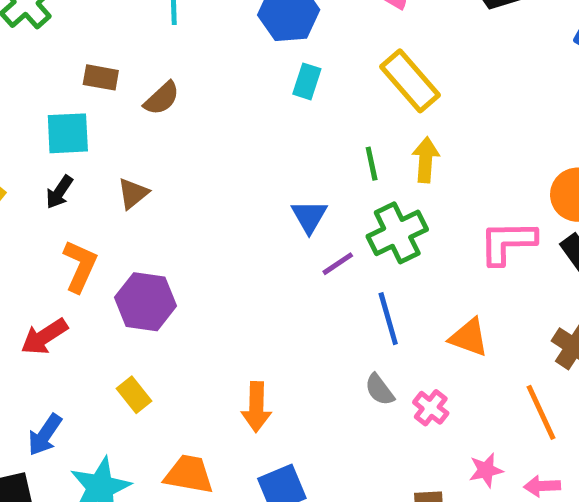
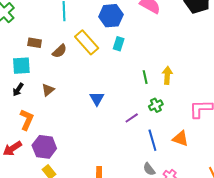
yellow rectangle: (410, 81) -> (87, 42), moved
blue triangle: (309, 216) -> (97, 99), moved
green cross: (397, 233) -> (156, 105), size x0.6
purple hexagon: (146, 302) -> (44, 147), moved
orange triangle: (469, 337) -> (180, 139), moved

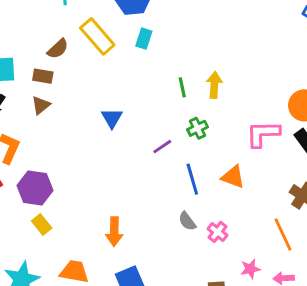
brown rectangle: (35, 43) -> (43, 76), moved

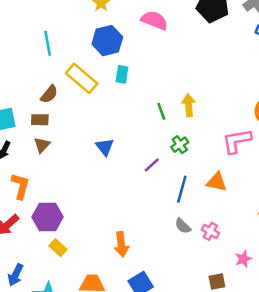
blue line: (192, 179) -> (182, 189), turned 40

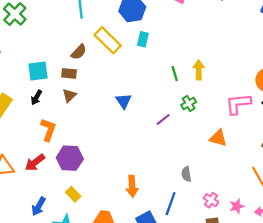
blue line: (182, 189) -> (171, 204), moved
gray semicircle: (183, 226) -> (186, 174), turned 32
pink cross: (210, 231) -> (211, 200), moved
yellow rectangle: (58, 248) -> (73, 194), moved

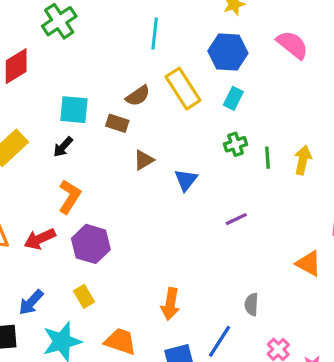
brown triangle: (69, 95) -> (144, 160), moved
green cross: (189, 104) -> (236, 144), moved

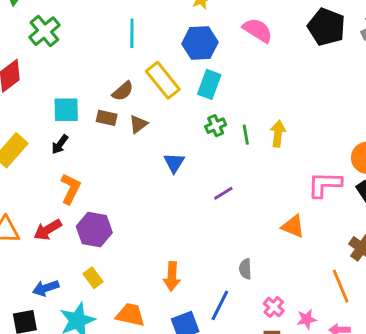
cyan rectangle: (233, 98) -> (209, 84), size x1.4
brown triangle: (144, 160) -> (138, 124), moved
blue arrow: (31, 302) -> (46, 288), turned 35

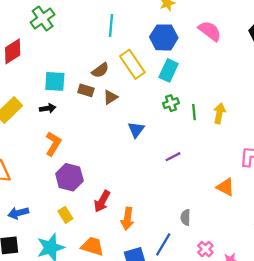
black arrow: (60, 144) -> (48, 108), turned -140
red arrow: (48, 230) -> (102, 201), moved, turned -35
blue arrow: (46, 288) -> (18, 213), moved

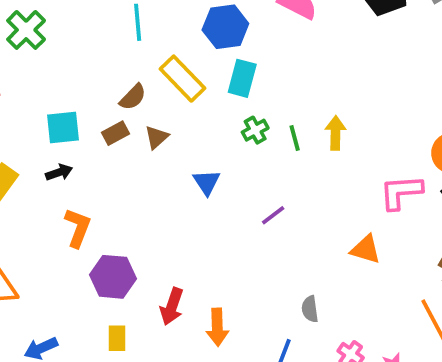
brown rectangle: (86, 90) -> (115, 133), turned -35
yellow rectangle: (65, 215) -> (117, 338), turned 42

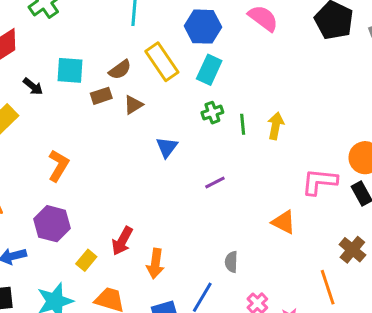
cyan square: (63, 127) -> (70, 70), moved
black arrow: (59, 172) -> (33, 86), moved, turned 48
purple hexagon: (113, 277) -> (52, 224), moved
yellow rectangle: (117, 338) -> (86, 260), moved, turned 30

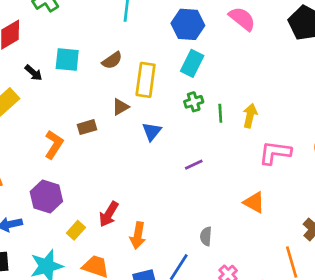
yellow rectangle: (162, 62) -> (146, 80), moved, turned 40
brown rectangle: (101, 96) -> (87, 127), moved
brown triangle: (133, 105) -> (120, 107), moved
pink L-shape: (319, 182) -> (275, 153), moved

